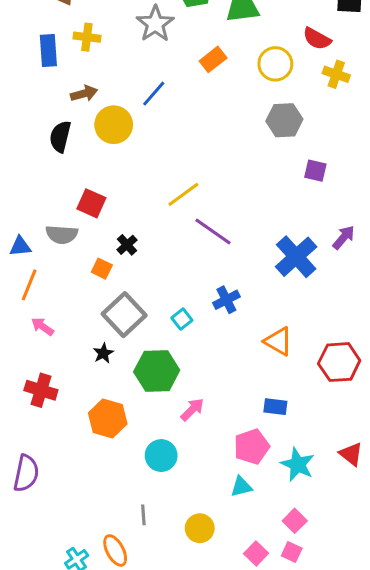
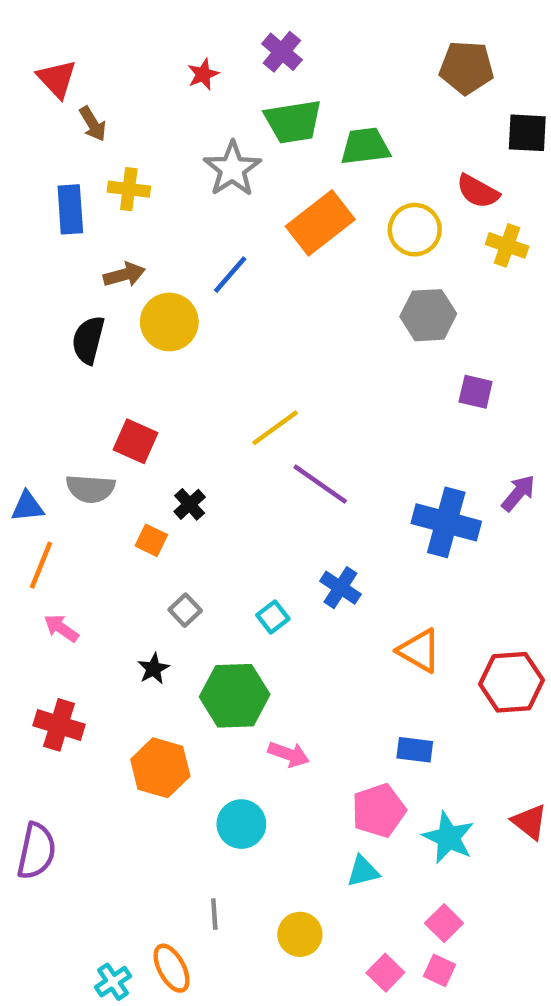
orange rectangle: (213, 59) -> (320, 223), size x1.6
blue cross: (296, 257) -> (446, 522), turned -33
blue cross: (226, 300) -> (340, 588), turned -30
gray square: (124, 315) -> (185, 610), size x0.5
pink arrow: (192, 410) -> (289, 754), turned 65

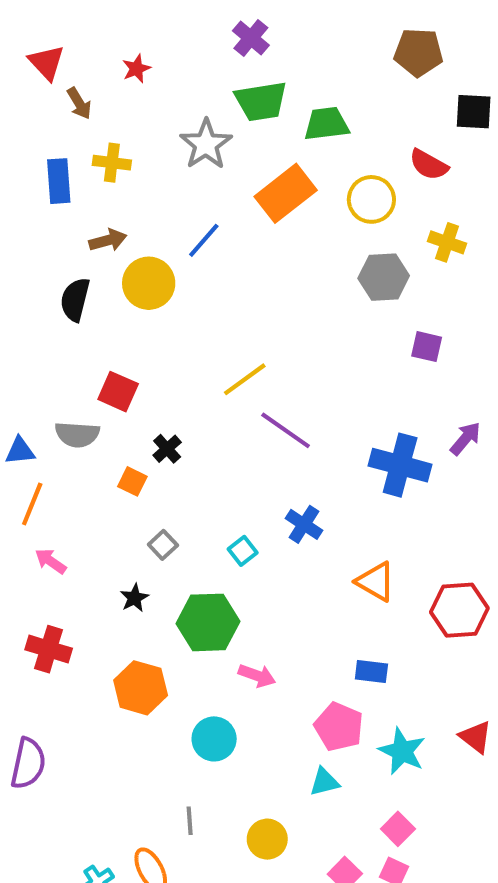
red star: (203, 74) -> (136, 69), moved
yellow cross: (507, 245) -> (447, 242), moved
pink pentagon: (379, 811) -> (339, 727), turned -30

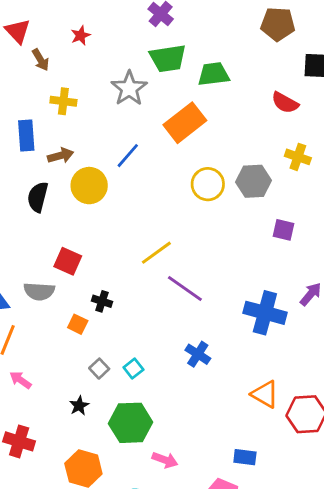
blue rectangle: (59, 181) -> (26, 136), moved
yellow circle: (371, 199) -> (208, 184), moved
black cross: (167, 449) -> (102, 301), turned -30
cyan square: (243, 551) -> (133, 369), moved
orange triangle: (376, 582) -> (265, 394), moved

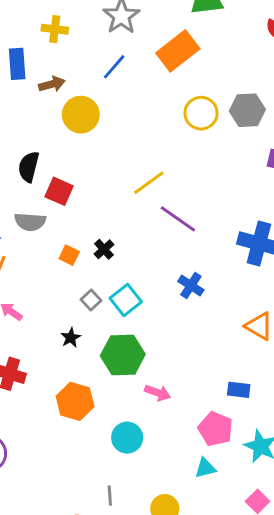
blue line: (128, 156) -> (114, 67), moved
black semicircle: (38, 197) -> (29, 167), moved
black cross: (102, 301) -> (104, 249), moved, turned 30
cyan square: (133, 369) -> (126, 300), size x1.5

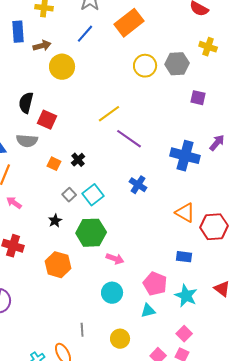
blue rectangle: (239, 390) -> (184, 257), moved
cyan circle: (127, 438) -> (112, 293), moved

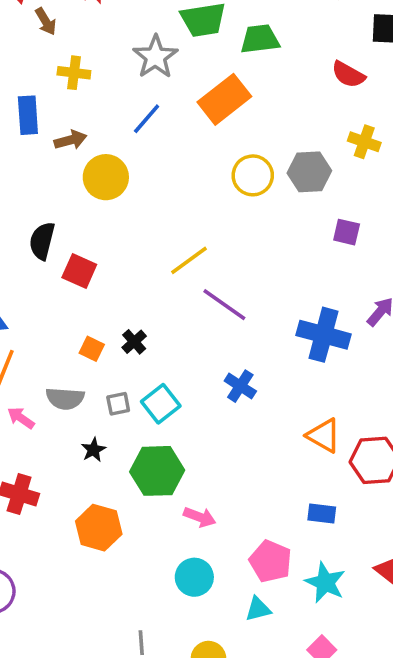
gray semicircle: (27, 141) -> (65, 398), moved
gray square: (69, 195) -> (118, 404), turned 32

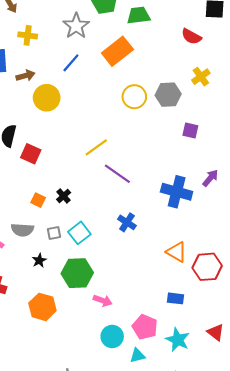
yellow cross: (364, 142) -> (201, 77), turned 36
cyan circle: (194, 577) -> (112, 336), moved

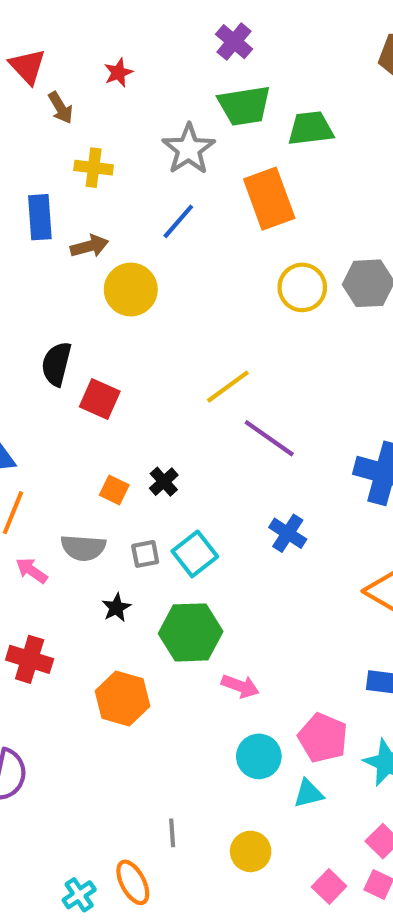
orange rectangle: (117, 51) -> (269, 199), turned -72

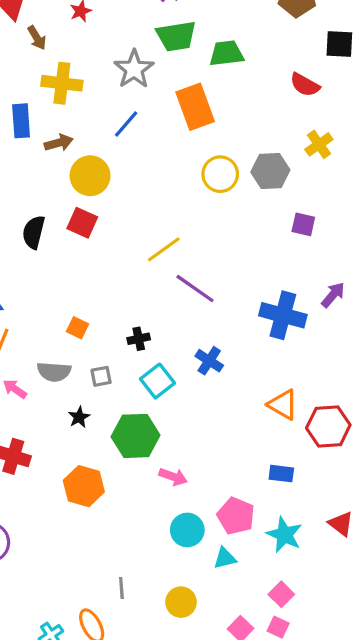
yellow cross: (94, 168) -> (62, 83), size x1.4
red square: (100, 399) -> (82, 223), moved
black cross: (164, 482) -> (139, 339), moved, turned 30
cyan square: (195, 554) -> (157, 381), moved

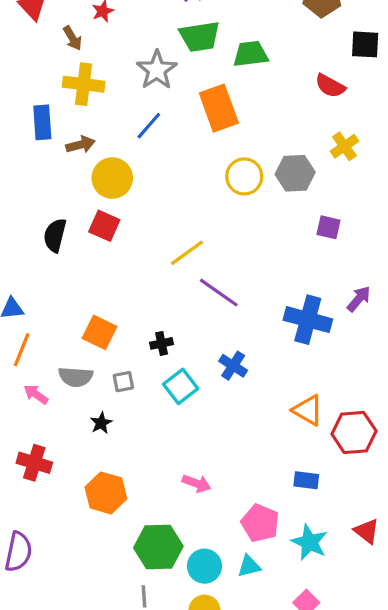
brown arrow: (37, 38) -> (72, 38), moved
orange square: (78, 328) -> (100, 332), size x1.5
green hexagon: (136, 436) -> (158, 547), moved
cyan circle: (187, 530) -> (204, 566), moved

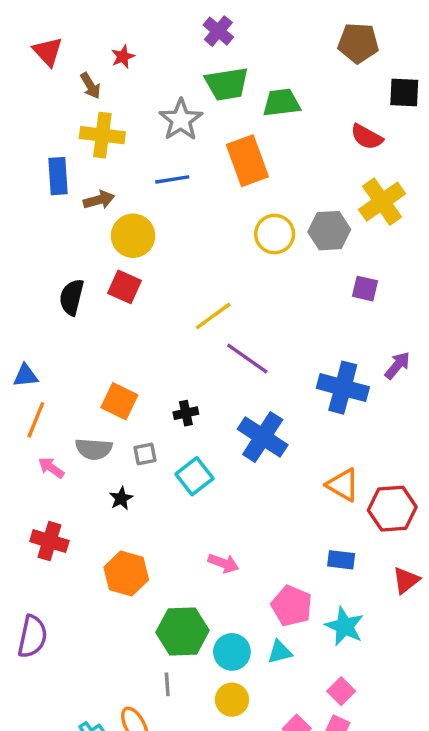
blue line: (149, 126) -> (172, 179), turned 40
yellow cross: (344, 146) -> (382, 202), size x1.5
blue cross: (233, 366) -> (263, 437), size x1.6
cyan square: (181, 386) -> (194, 476), moved
red triangle: (367, 531) -> (406, 580), moved, turned 44

